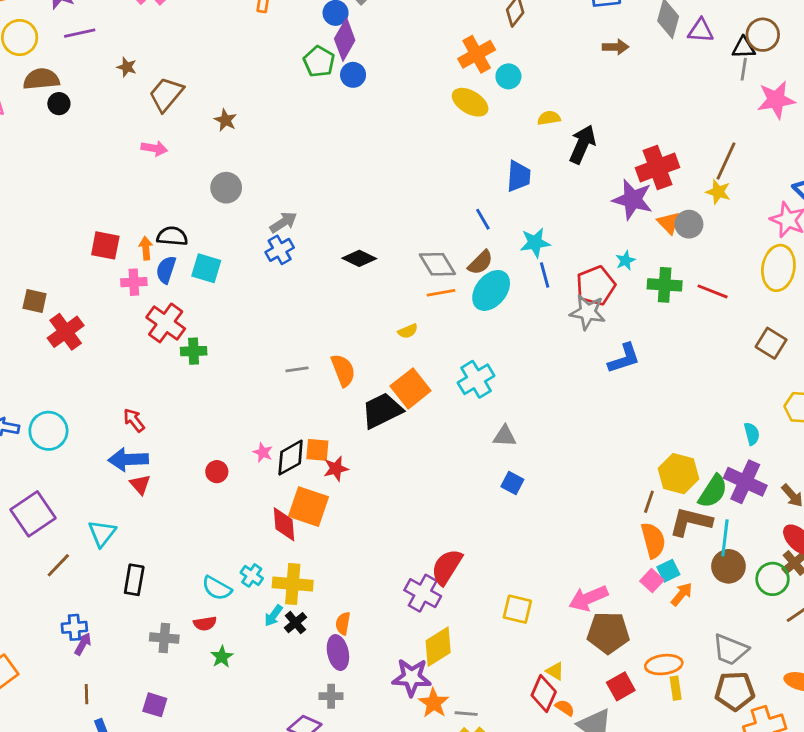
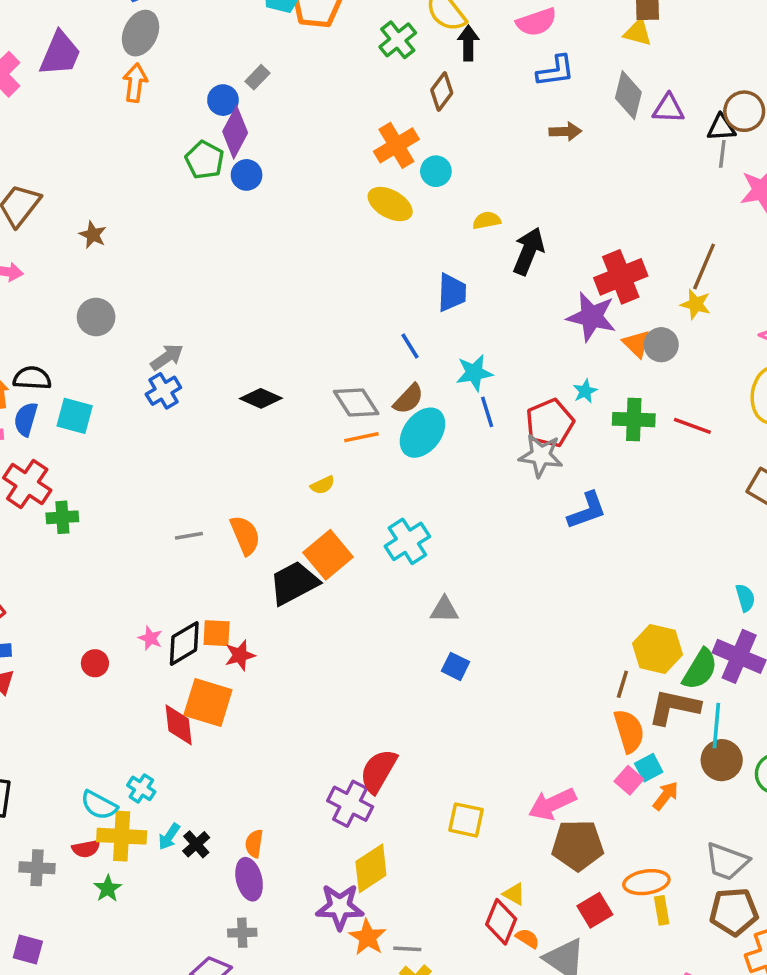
yellow cross: (293, 584) -> (122, 836), moved

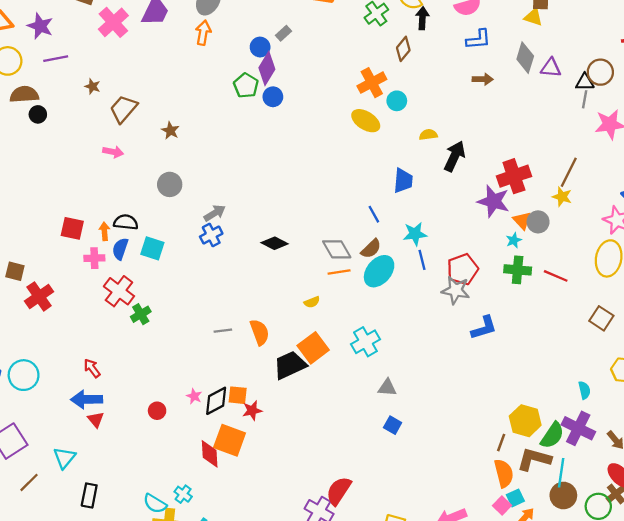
cyan star: (585, 391) -> (514, 240), moved
green cross: (62, 517) -> (141, 314), turned -30

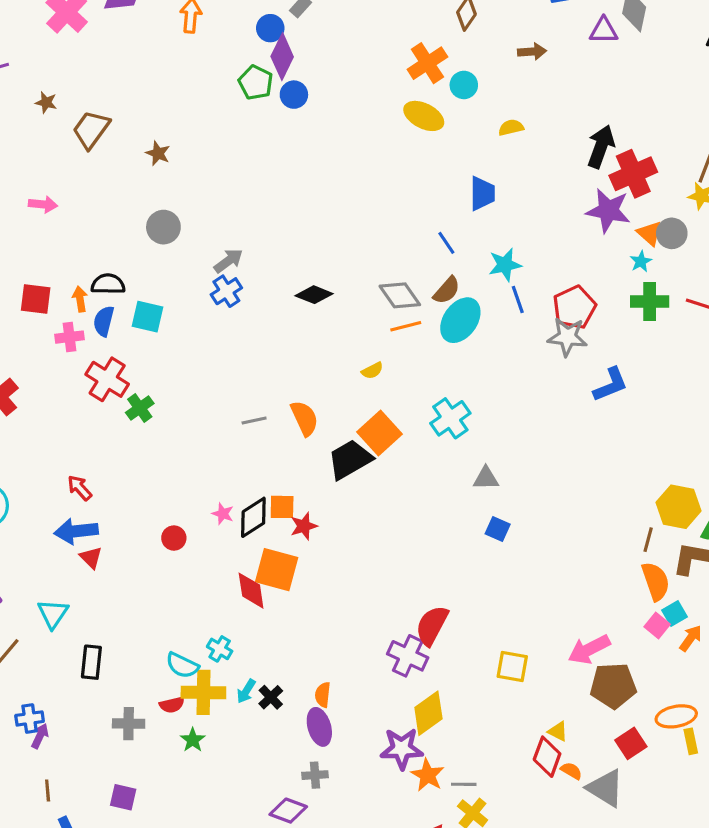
purple triangle: (551, 68) -> (604, 30), moved
brown arrow: (483, 79) -> (532, 52), moved
pink arrow: (113, 152) -> (43, 204), moved
black arrow: (455, 156) -> (601, 147), moved

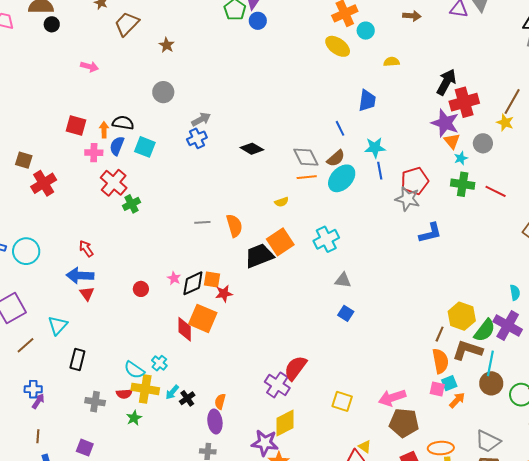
orange triangle: (650, 233) -> (452, 141), moved
pink square: (657, 626) -> (437, 389), turned -35

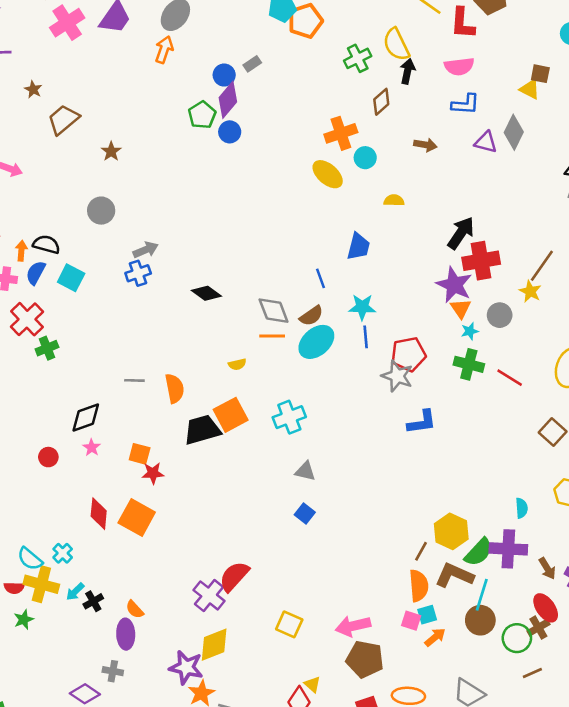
black diamond: (193, 283) -> (86, 417), moved
orange square: (203, 318) -> (137, 518), moved
purple cross: (508, 326) -> (508, 549), turned -32
orange semicircle: (220, 402) -> (135, 609), turned -63

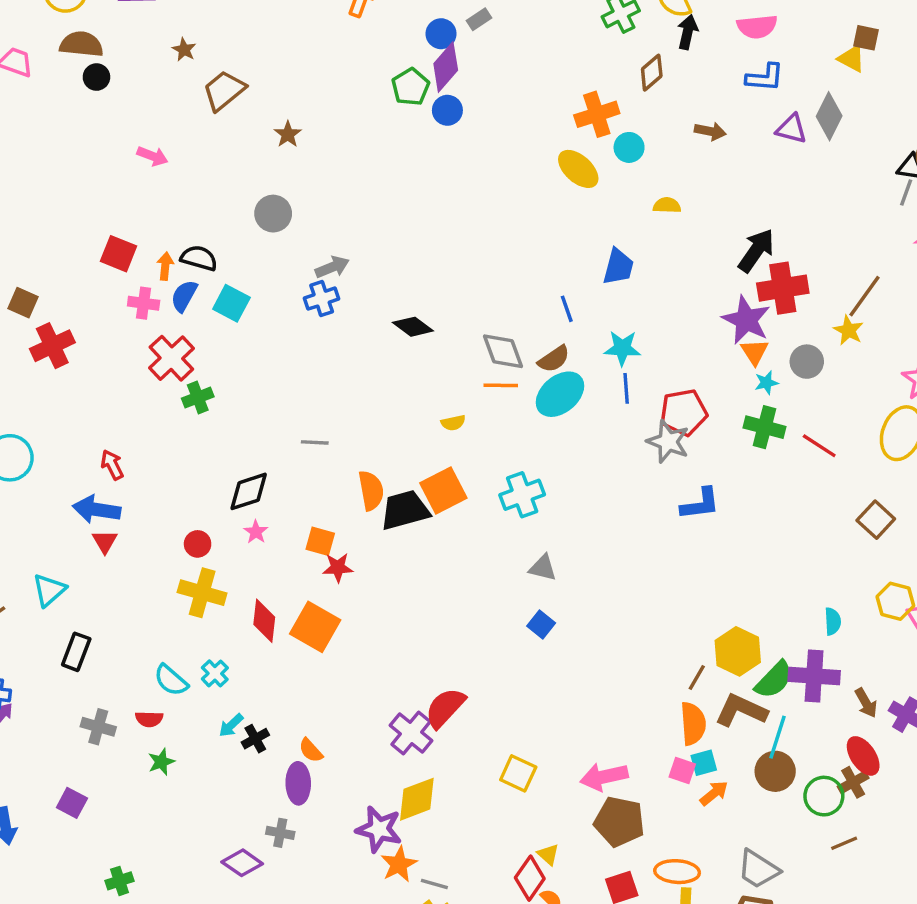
orange semicircle: (175, 388) -> (371, 491), moved
yellow cross: (41, 584) -> (202, 593), moved

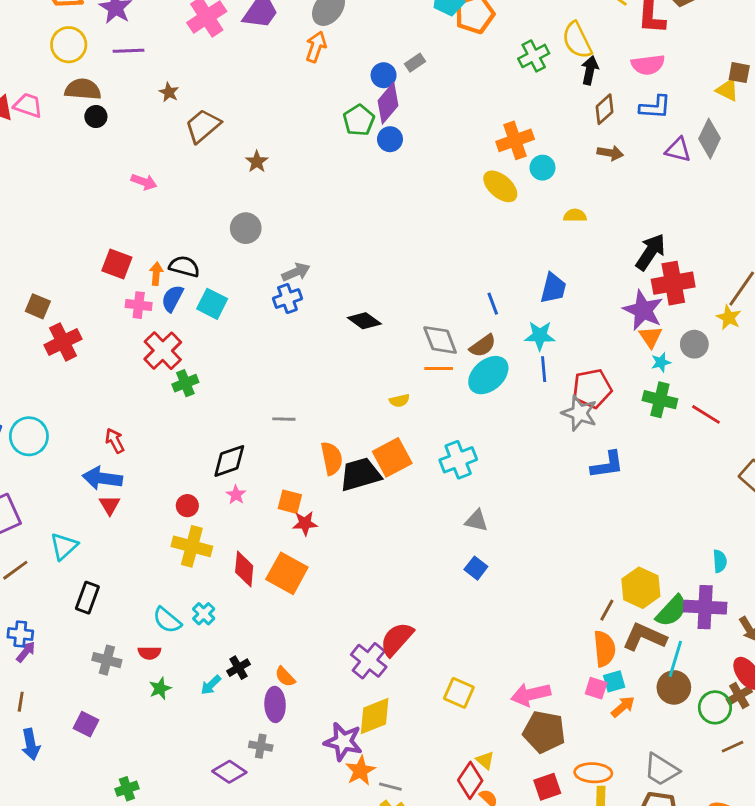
brown diamond: (652, 73) -> (605, 109), moved
blue trapezoid: (618, 267) -> (553, 288), moved
cyan arrow: (231, 725) -> (211, 685), moved

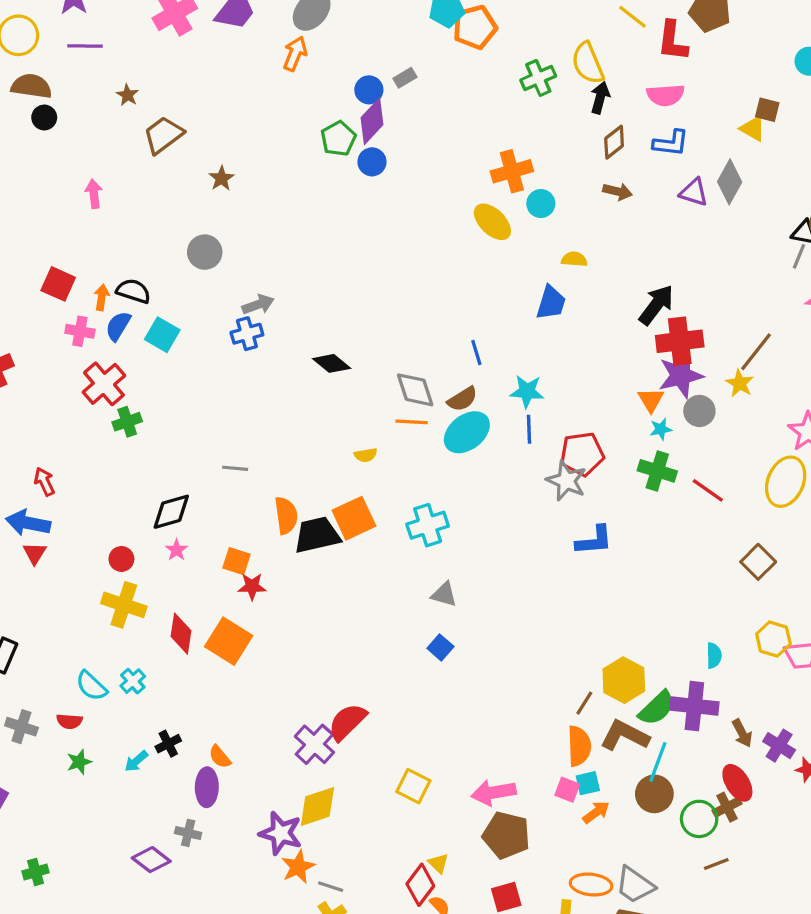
pink arrow: (144, 182) -> (94, 194), turned -120
blue trapezoid: (553, 288) -> (551, 303), moved
purple star: (643, 310) -> (681, 375), moved, turned 30
orange ellipse: (593, 773) -> (591, 885), moved

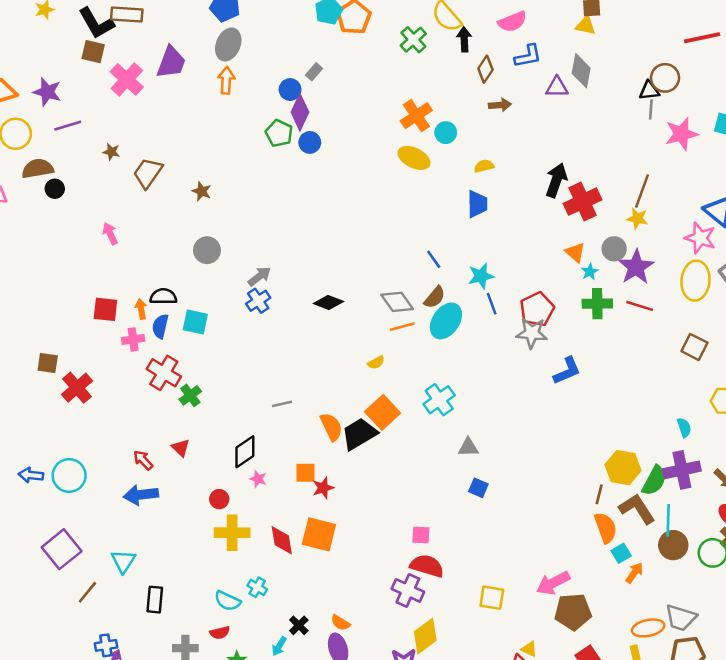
purple star: (681, 375) -> (636, 267), moved
red triangle: (35, 553) -> (181, 448), moved
red semicircle: (347, 722) -> (427, 566), turned 80
brown L-shape: (625, 735) -> (637, 509), turned 48
pink square: (567, 790) -> (421, 535), moved

